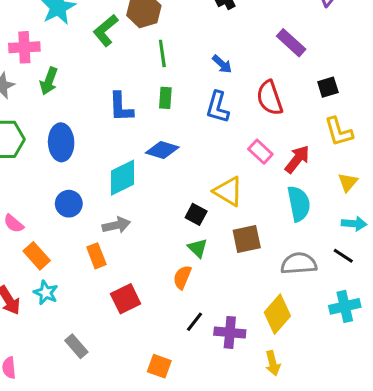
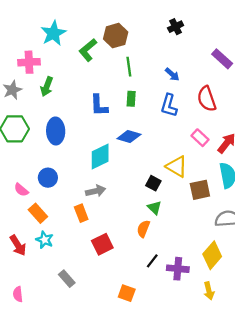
blue circle: (69, 204) -> (48, 178), moved
brown square: (247, 239) -> (200, 190), moved

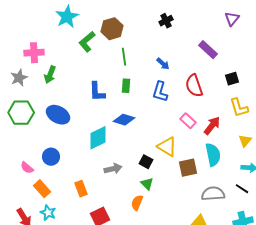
cyan star: (53, 33) -> (67, 17), moved
blue ellipse: (56, 131) -> (58, 115), turned -60
gray arrow: (96, 191) -> (113, 169), moved

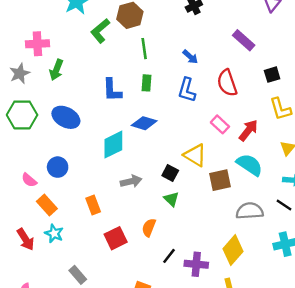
cyan semicircle: (213, 155) -> (250, 165), turned -45
orange semicircle: (137, 203) -> (149, 228), moved

